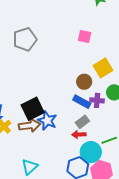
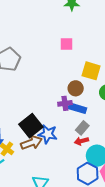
yellow square: (103, 68) -> (91, 71), turned -30
purple cross: (97, 100) -> (65, 103), moved

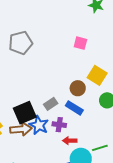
purple cross: (65, 103) -> (59, 125), moved
gray rectangle: (82, 128) -> (51, 104), moved

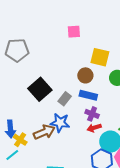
gray pentagon: (21, 43) -> (17, 50), turned 30
black square: (25, 113) -> (40, 89), moved
purple cross: (59, 125) -> (92, 114), moved, turned 32

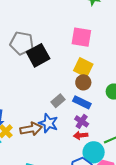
pink square: (74, 32) -> (81, 37), size x1.5
yellow square: (100, 57) -> (83, 67), moved
black square: (40, 89) -> (38, 55), moved

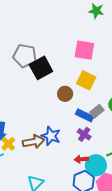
brown circle: (83, 82) -> (65, 94), moved
gray rectangle: (58, 101) -> (97, 111), moved
red arrow: (81, 135) -> (81, 159), moved

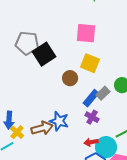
blue rectangle: (85, 115) -> (91, 98), turned -72

